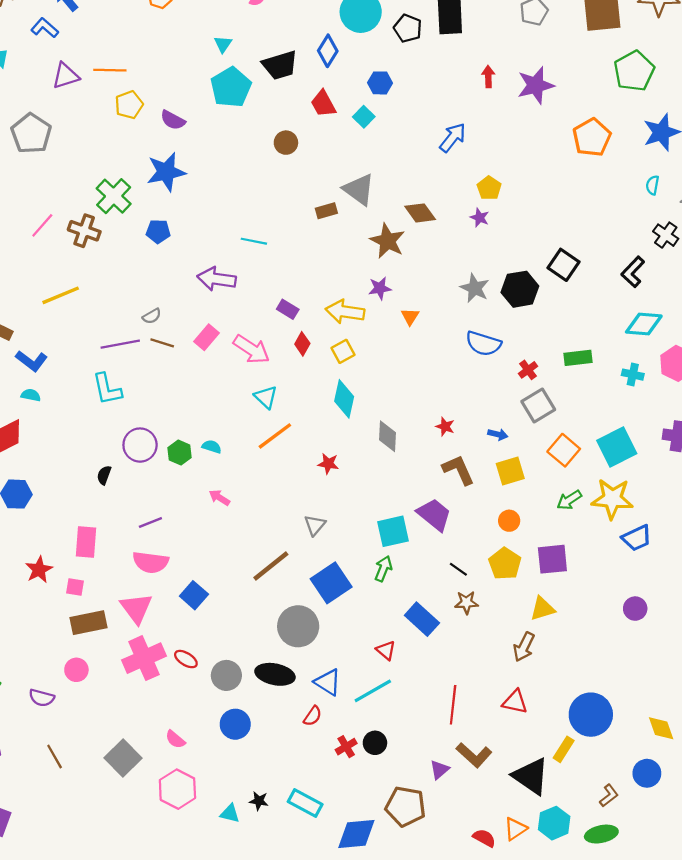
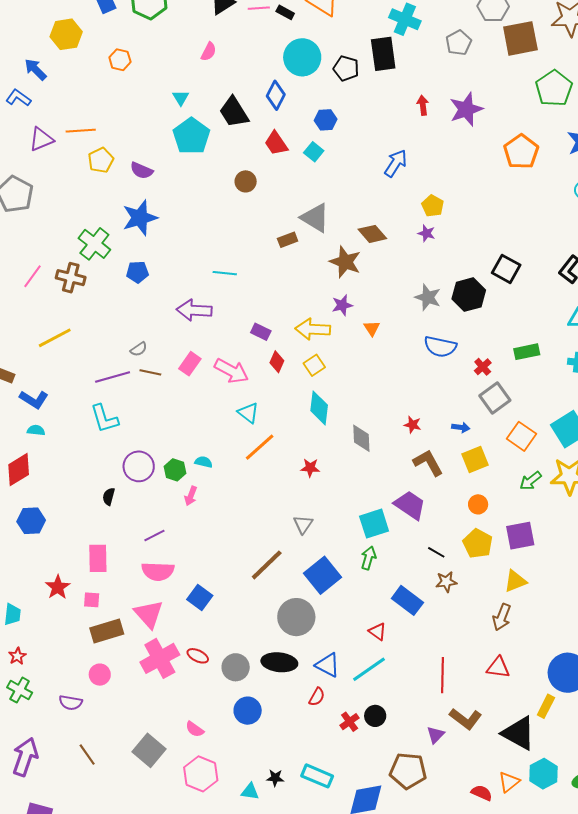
black trapezoid: (280, 65) -> (234, 112), turned 80
pink arrow: (219, 498) -> (191, 496), moved, turned -96

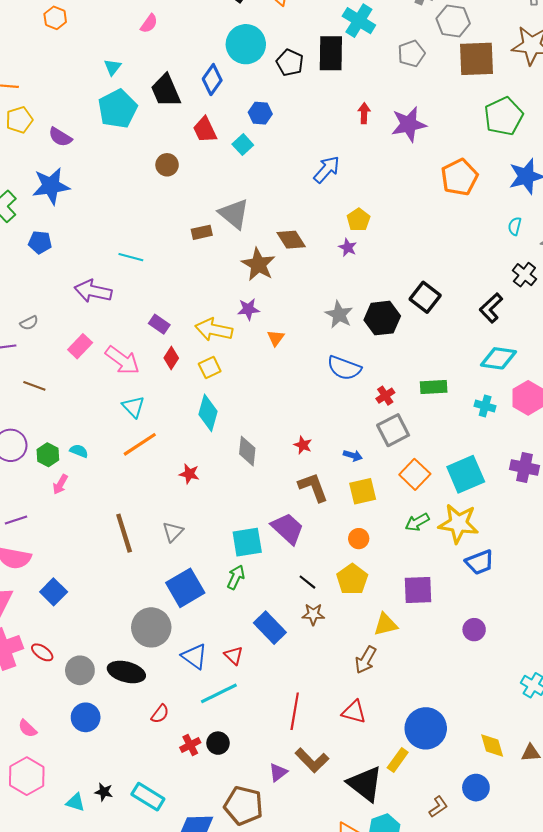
brown line: (150, 372) -> (34, 386), moved
purple square: (520, 536) -> (418, 590), moved
brown line: (267, 565) -> (124, 533), moved, turned -72
blue triangle: (328, 665) -> (194, 656), moved

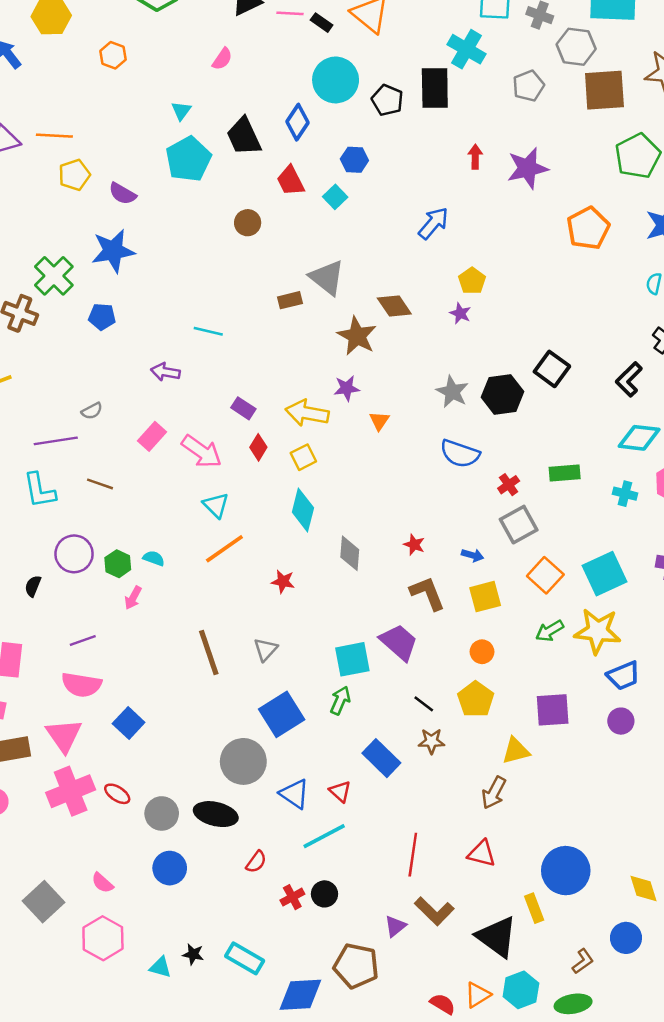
purple arrow: (93, 291) -> (165, 372), size x0.7
purple circle: (474, 630) -> (621, 721), moved
yellow rectangle: (398, 760) -> (534, 908), turned -55

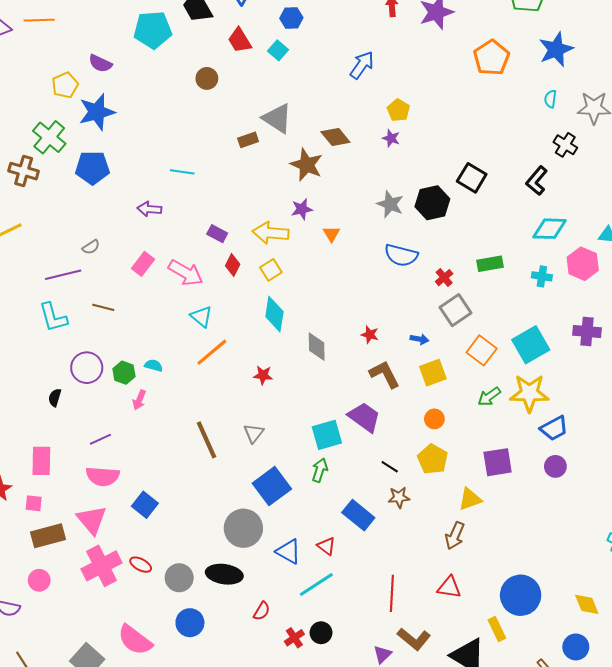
cyan pentagon: (188, 159) -> (153, 30), turned 30
yellow pentagon: (74, 175) -> (65, 85), moved
blue pentagon: (102, 317) -> (92, 168), size x1.5
pink semicircle: (102, 883) -> (135, 640), size x1.8

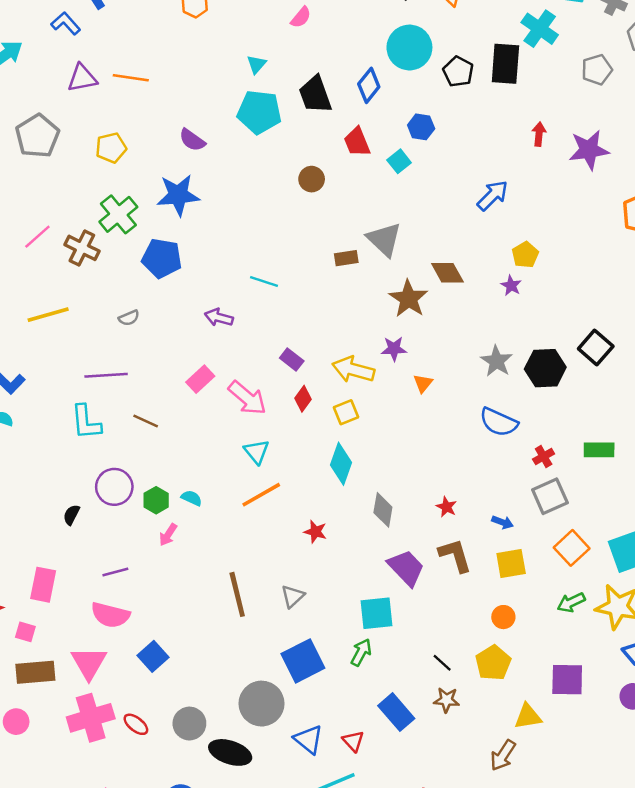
yellow pentagon: (65, 85) -> (111, 148), moved
gray semicircle: (91, 247) -> (129, 318), moved
purple trapezoid: (364, 417) -> (406, 568), moved
gray circle: (179, 578) -> (189, 724), moved

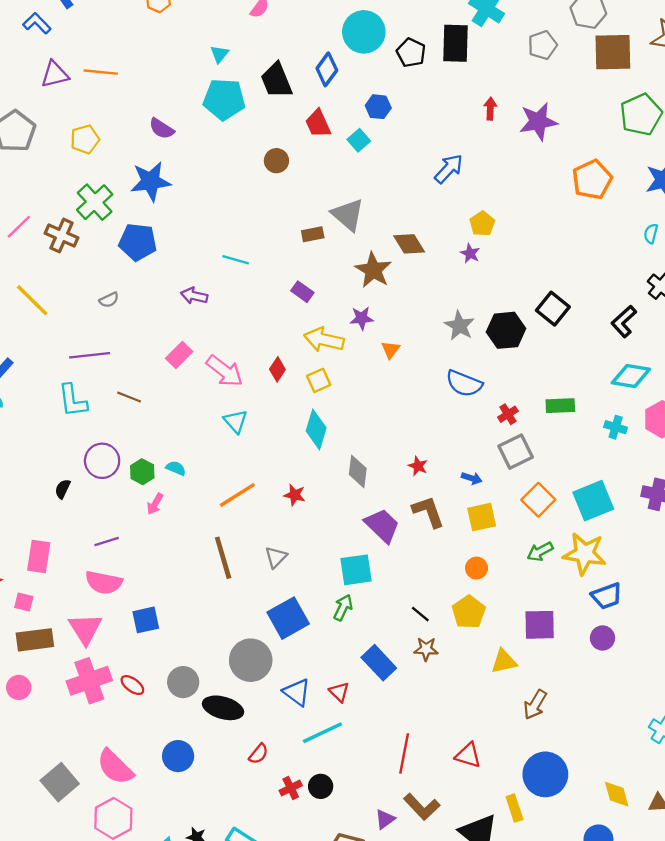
yellow line: (48, 315) -> (32, 300), turned 63
purple rectangle: (292, 360) -> (302, 292), moved
orange line: (261, 495) -> (237, 495), moved
blue square: (153, 656) -> (146, 620), turned 32
brown arrow: (503, 755) -> (535, 705), moved

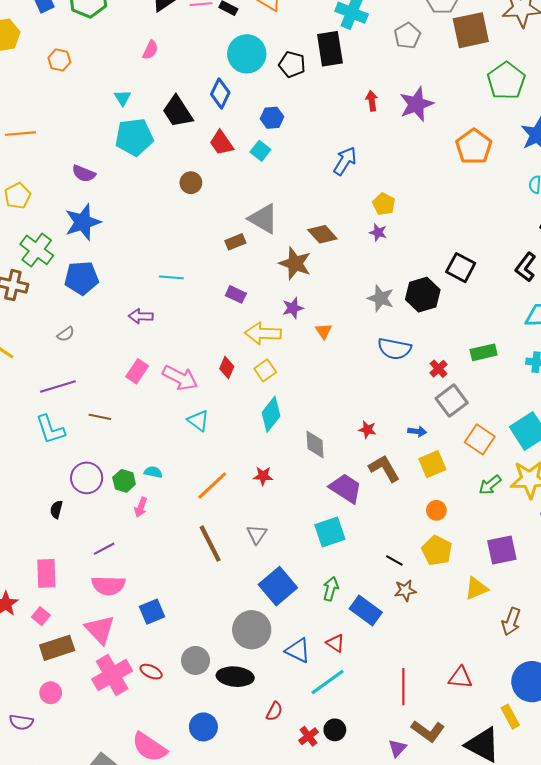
cyan diamond: (316, 429) -> (271, 414), turned 32
pink square: (24, 602) -> (41, 616), turned 36
green arrow: (343, 608) -> (331, 589), moved

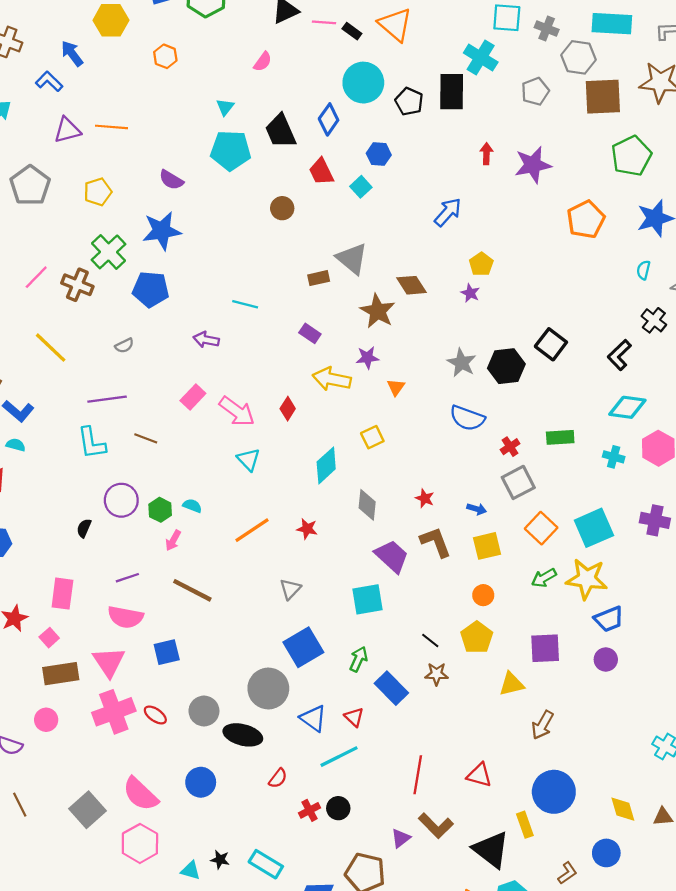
yellow square: (265, 370) -> (372, 437), moved
brown line: (210, 544) -> (192, 590), moved, turned -45

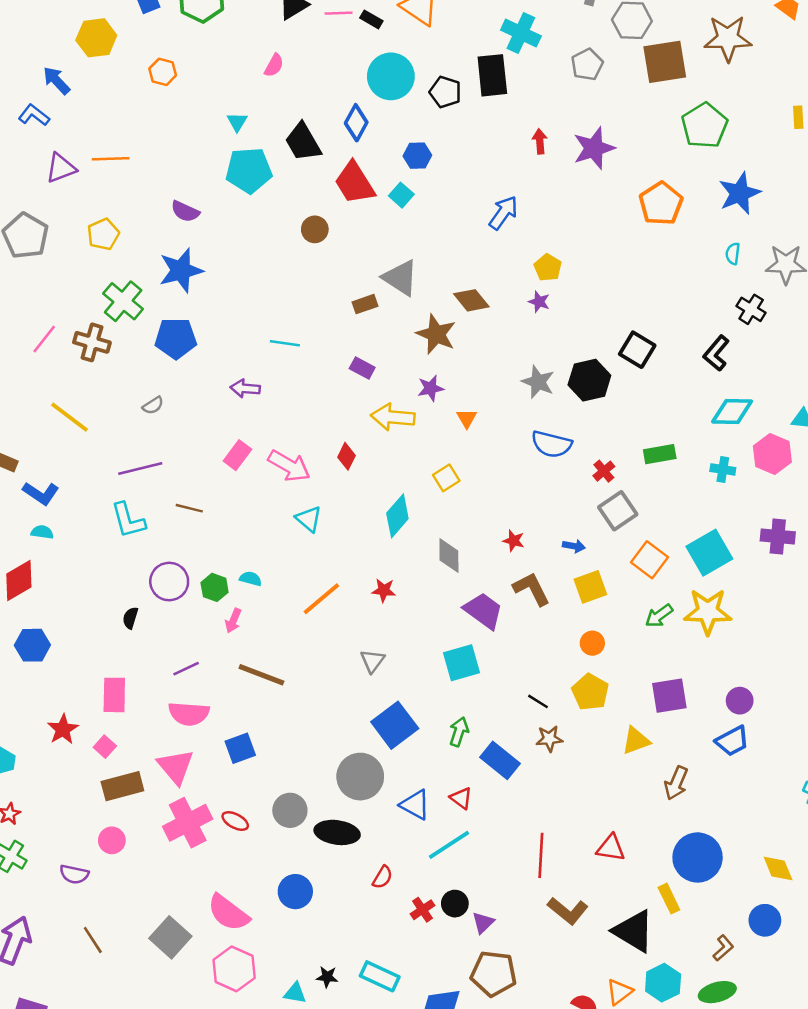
red trapezoid: (321, 172) -> (354, 183), size x1.4
blue trapezoid: (609, 619) -> (732, 741), moved
purple triangle: (401, 838) -> (483, 923), moved

